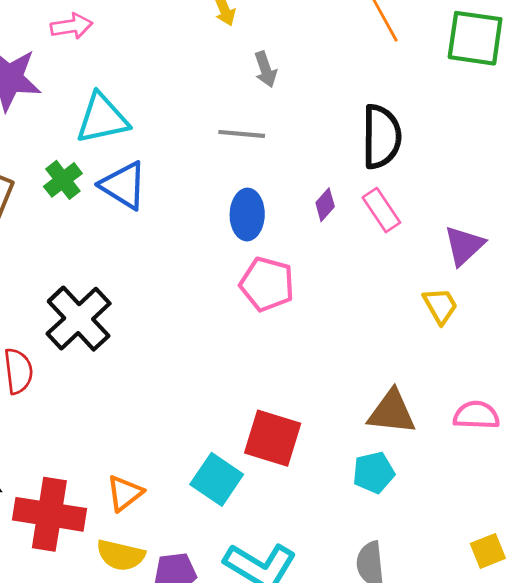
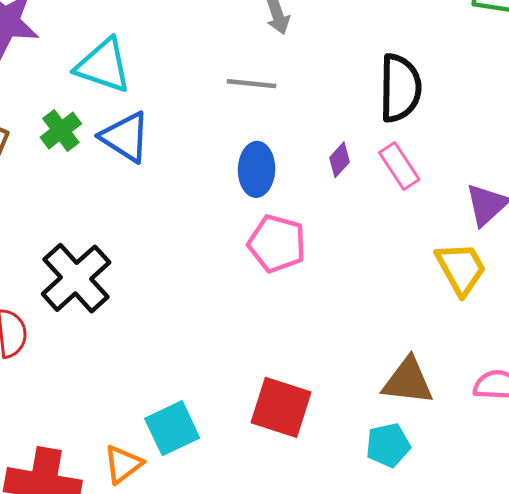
cyan triangle: (102, 119) -> (103, 66), turned 30
yellow trapezoid: (440, 306) -> (461, 269), size x1.4
cyan square: (217, 479) -> (172, 428), moved, turned 30

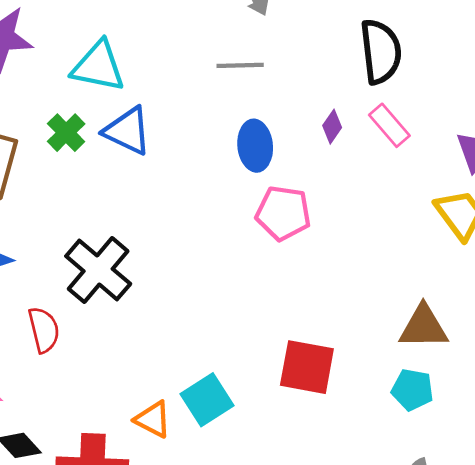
cyan pentagon: (388, 445) -> (412, 390), turned 30
orange triangle: (123, 464) -> (153, 419), moved, turned -48

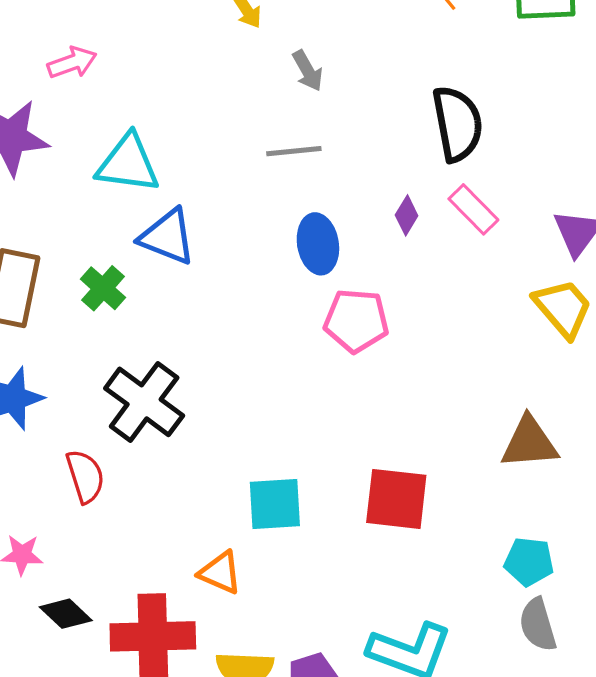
green cross: (66, 133) -> (103, 288), moved
cyan pentagon: (412, 390) -> (529, 562), moved
cyan square: (207, 400) -> (275, 504), moved, turned 33

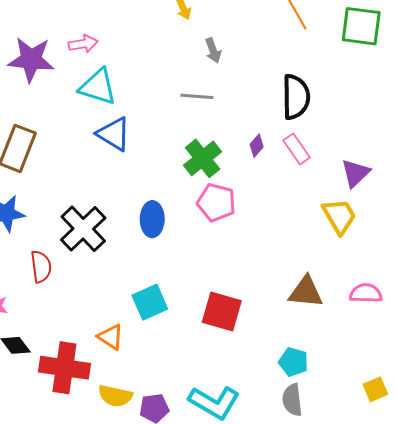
pink arrow: (72, 63) -> (83, 44), moved
blue ellipse: (318, 244) -> (152, 219), moved
green cross: (103, 288) -> (203, 158), moved, size x1.4
cyan square: (275, 504) -> (150, 302), turned -30

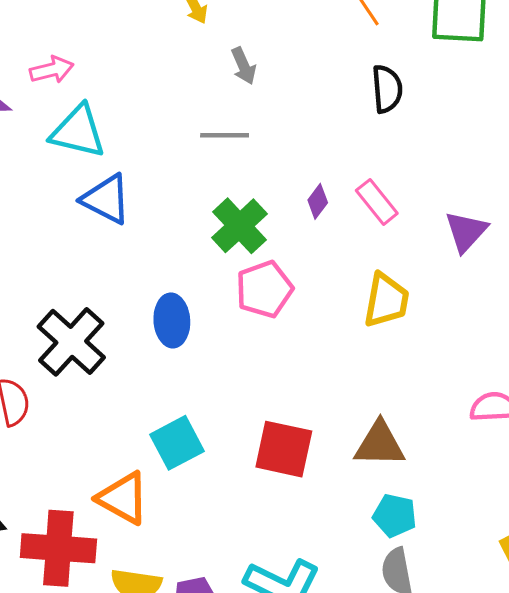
black semicircle: (296, 97) -> (387, 89), moved, size x0.7
pink pentagon: (216, 202) -> (264, 289), turned -30
yellow trapezoid: (339, 216) -> (386, 300), moved, turned 45
brown triangle: (306, 292) -> (380, 444), moved
orange triangle: (111, 337) -> (123, 498), size x1.4

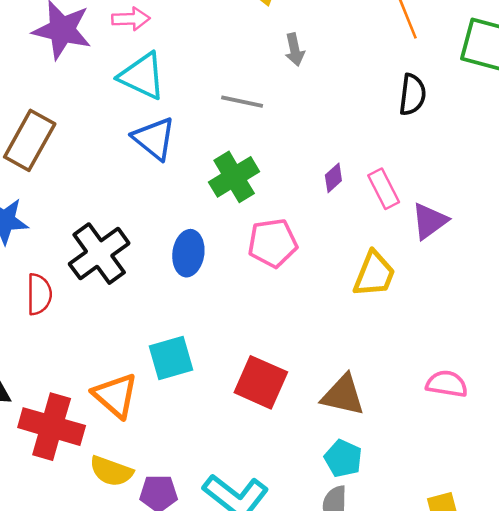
gray line: (225, 135) -> (242, 102), moved
green cross: (239, 226) -> (234, 177), moved
purple triangle: (466, 231) -> (430, 221), moved

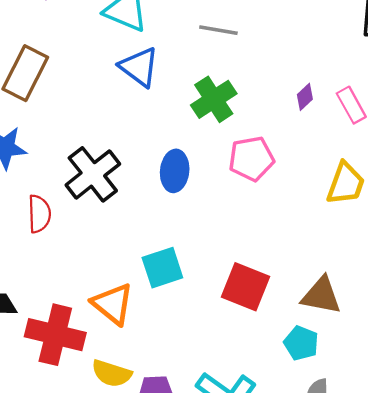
cyan pentagon: (343, 459) -> (301, 343), moved

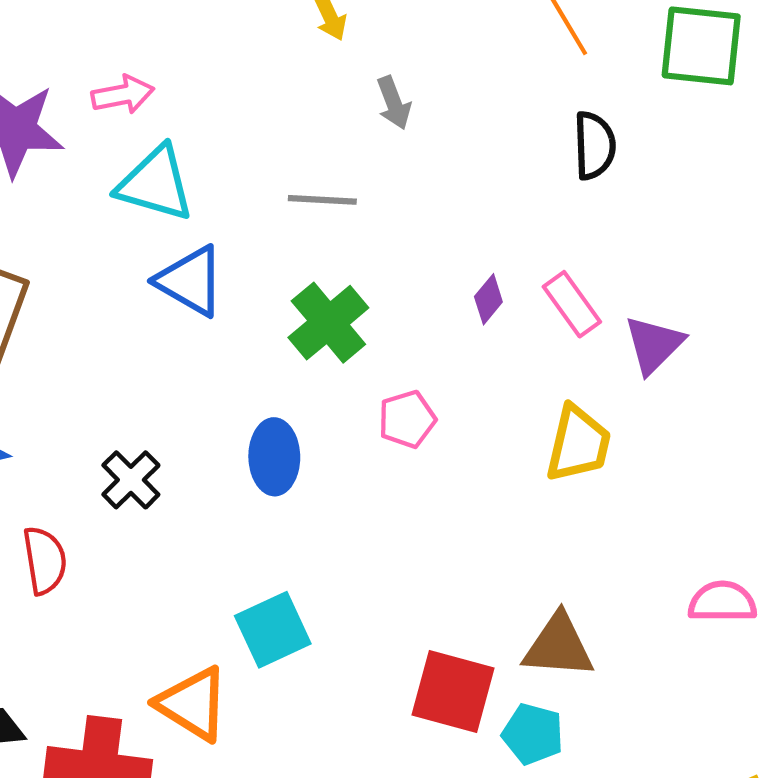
pink pentagon: (251, 159) -> (407, 419), size x0.7
black cross: (93, 174) -> (131, 480), size x0.6
red square: (245, 287) -> (453, 691), moved

